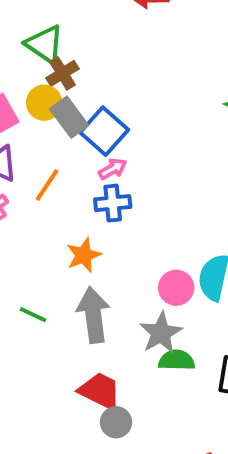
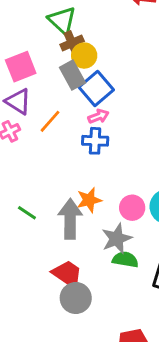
yellow circle: (44, 103) -> (84, 56), moved
orange star: (84, 255) -> (89, 200), moved
gray circle: (116, 422) -> (76, 298), size x1.4

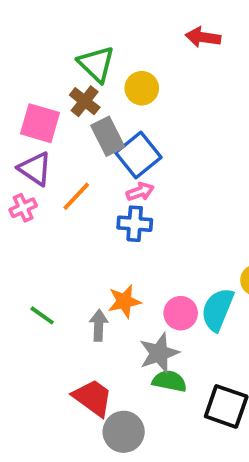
brown cross: (72, 43) -> (85, 101), moved, turned -30
yellow circle: (84, 56) -> (142, 88), moved
pink square: (21, 67) -> (40, 123), turned 36
gray arrow: (70, 219) -> (99, 325), size x0.6
gray circle: (76, 298) -> (124, 432), moved

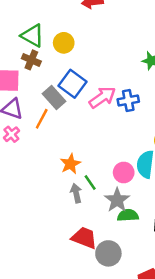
gray rectangle: (108, 136) -> (54, 98), moved
pink arrow: (140, 192) -> (102, 97), moved, size x1.6
blue cross: (135, 224) -> (128, 101), moved
orange star: (124, 301) -> (70, 164), moved
green line: (42, 315) -> (90, 183), moved, turned 35

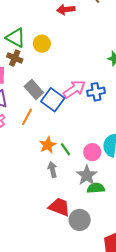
blue square: (72, 84) -> (53, 100), moved
orange line: (42, 119) -> (27, 117), moved
green line: (90, 183) -> (65, 149), moved

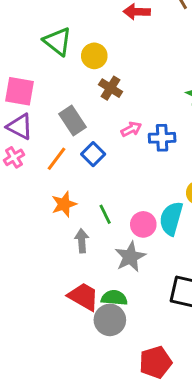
brown cross: (15, 58) -> (111, 88), moved
pink arrow: (74, 89) -> (131, 129), size x0.6
blue square: (53, 100) -> (93, 154), moved, size x0.7
orange star: (48, 145) -> (64, 204), moved
green semicircle: (96, 188) -> (114, 298), moved

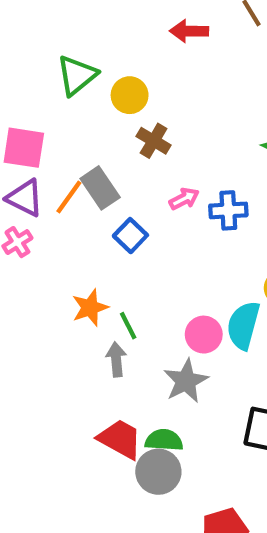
green triangle: (58, 41) -> (77, 75), turned 44
orange line: (56, 159) -> (69, 197), moved
green line: (105, 214) -> (128, 326), moved

